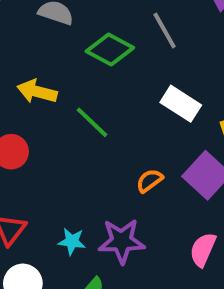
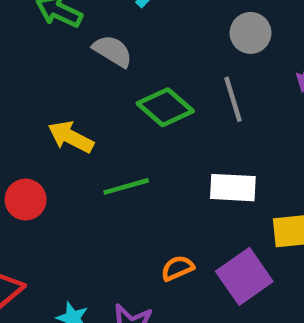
white rectangle: (181, 104) -> (233, 188), turned -42
green line: (92, 122) -> (126, 186), turned -72

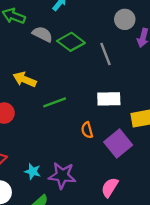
gray circle: (251, 33) -> (125, 19), moved
green diamond: (165, 107) -> (71, 42), moved
orange semicircle: (177, 268) -> (87, 130), moved, turned -77

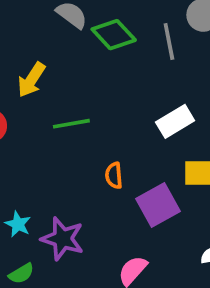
gray line: (105, 54) -> (169, 41), moved
yellow arrow: (25, 80) -> (31, 80), turned -90
white rectangle: (109, 99) -> (175, 121), moved, turned -40

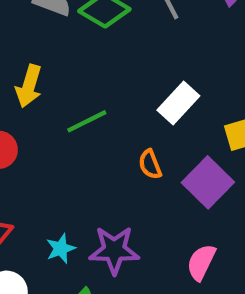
white rectangle: (175, 121) -> (178, 103), moved
cyan star: (18, 224) -> (61, 249), turned -30

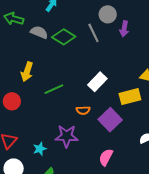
orange semicircle: (150, 164) -> (83, 110), turned -72
purple star: (114, 250) -> (67, 136), moved

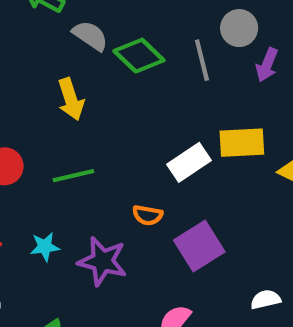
yellow arrow: (27, 72) -> (71, 99), moved, turned -48
green line: (54, 89) -> (73, 176), moved
yellow rectangle: (130, 97) -> (242, 143), moved
cyan star: (40, 149) -> (45, 247), moved

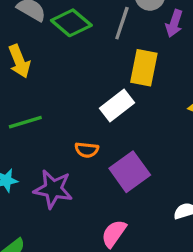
gray line: (202, 60) -> (122, 23), turned 36
yellow rectangle: (242, 143) -> (144, 68), moved, turned -72

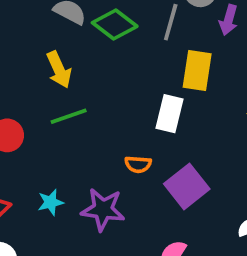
white rectangle: (117, 105) -> (169, 114), turned -36
green line: (25, 122) -> (69, 116), moved

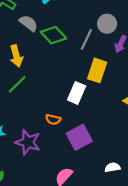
green line: (69, 116) -> (17, 84), turned -35

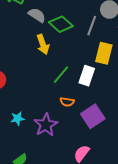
yellow arrow: (16, 56) -> (43, 44), moved
green line: (17, 84) -> (61, 75), moved
purple star: (28, 142) -> (46, 125), turned 30

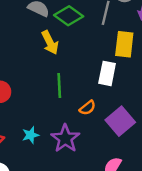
green line: (61, 75) -> (59, 85), moved, turned -36
orange semicircle: (67, 102) -> (87, 108), turned -40

